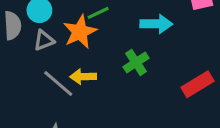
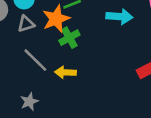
green cross: (136, 62) -> (69, 38), moved
yellow arrow: (83, 77) -> (65, 72), moved

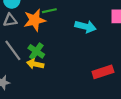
green cross: (69, 38) -> (36, 51), moved, turned -35

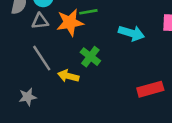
green cross: (36, 51) -> (90, 57), moved

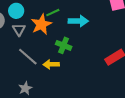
gray triangle: (40, 21) -> (19, 30), turned -40
cyan arrow: (131, 33) -> (78, 21), moved

